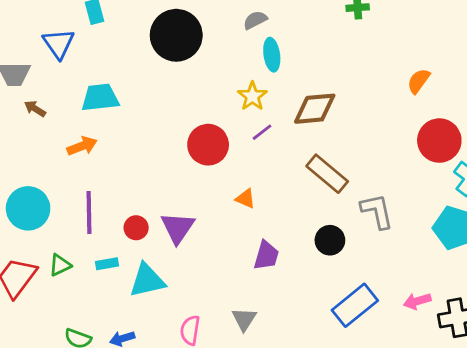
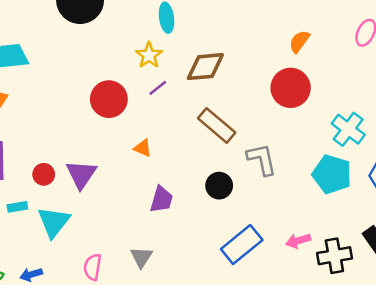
red circle: (439, 141) -> (291, 88), moved
cyan triangle: (147, 280) -> (54, 222), turned -39

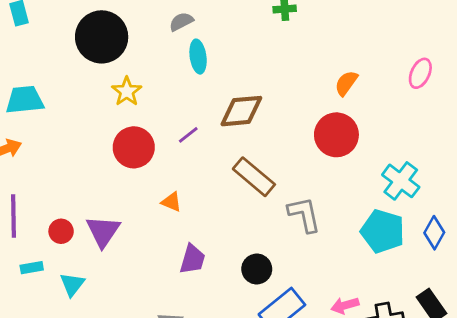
yellow star: (149, 55) -> (127, 91), moved
black circle: (219, 186) -> (257, 269), moved
cyan triangle: (54, 222) -> (72, 284), size x0.7

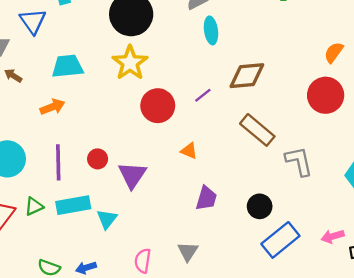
yellow star: (127, 91) -> (130, 63), moved, size x1.4
red circle: (61, 231) -> (98, 159), moved
cyan rectangle: (32, 268) -> (73, 205), size x1.8

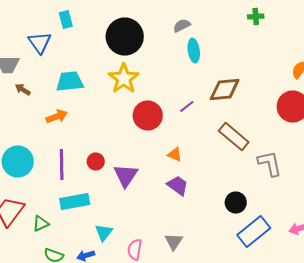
purple trapezoid: (206, 198) -> (178, 186), moved, turned -70
green triangle: (34, 206) -> (41, 224), moved
cyan triangle: (107, 219) -> (104, 232), moved

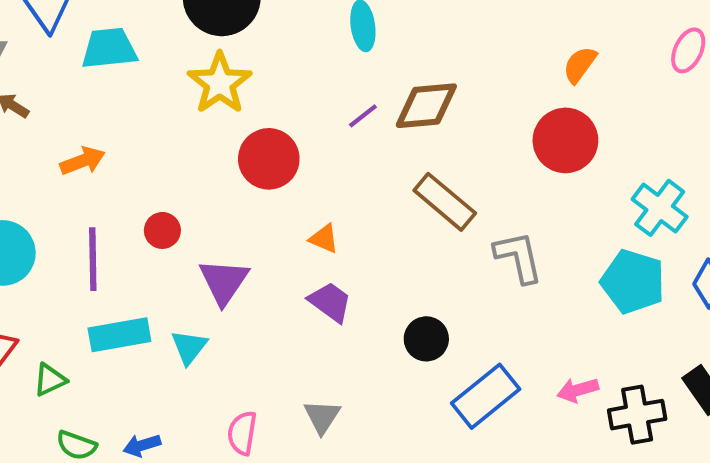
cyan trapezoid: (70, 82) -> (109, 48), moved
purple line: (187, 106) -> (363, 116), moved
red circle: (96, 162) -> (162, 230), moved
black circle: (236, 202) -> (426, 339), moved
cyan triangle: (104, 232) -> (189, 347), moved

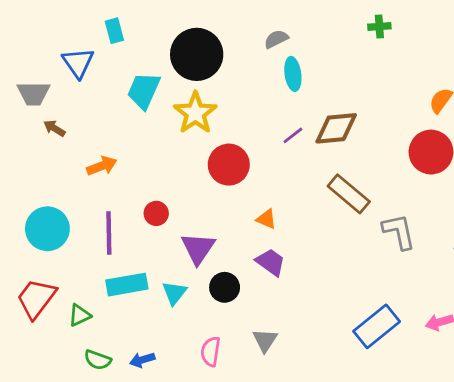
cyan trapezoid: (109, 48) -> (144, 91), moved, turned -60
black circle: (426, 339) -> (225, 287), moved

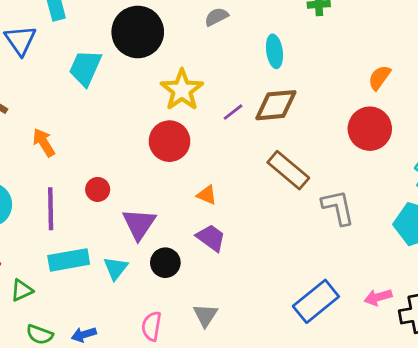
cyan ellipse: (293, 74) -> (274, 51), moved
yellow star: (195, 113) -> (182, 90), moved
orange arrow: (102, 166) -> (44, 142), turned -100

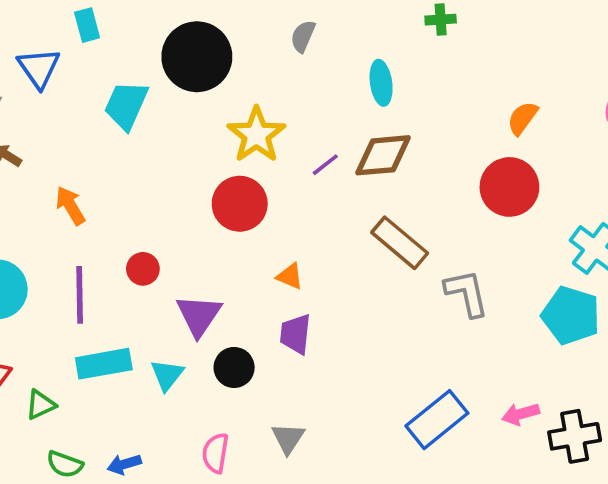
gray semicircle: (216, 17) -> (303, 36), turned -40
purple trapezoid: (211, 238) -> (295, 334), turned -120

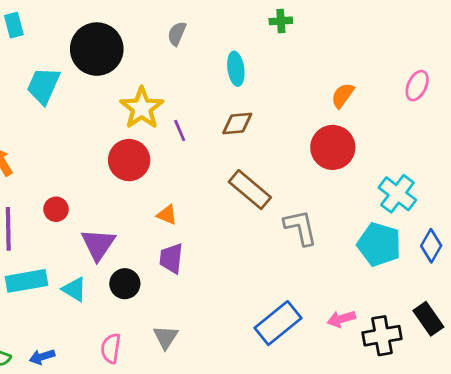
brown diamond: (383, 155) -> (237, 124), size x0.7
purple line: (325, 165) -> (180, 131), moved, turned -75
cyan triangle: (167, 375) -> (74, 289), turned -36

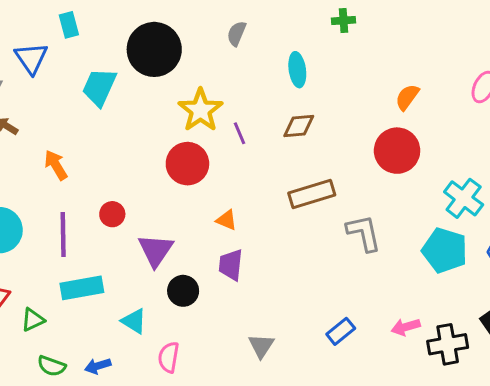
brown rectangle: (250, 190) -> (312, 194), turned -57
cyan triangle: (74, 289) -> (134, 321), moved
blue rectangle: (278, 323) -> (341, 331), size x0.6
gray triangle: (166, 337) -> (261, 346), moved

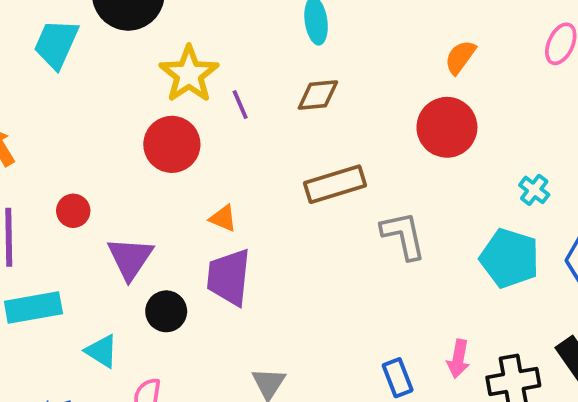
cyan cross: (464, 198) -> (534, 190), size x0.6
purple trapezoid: (231, 265) -> (229, 277), size x1.4
pink arrow: (406, 327) -> (458, 359), turned -64
blue rectangle: (341, 331) -> (398, 378), moved, turned -72

